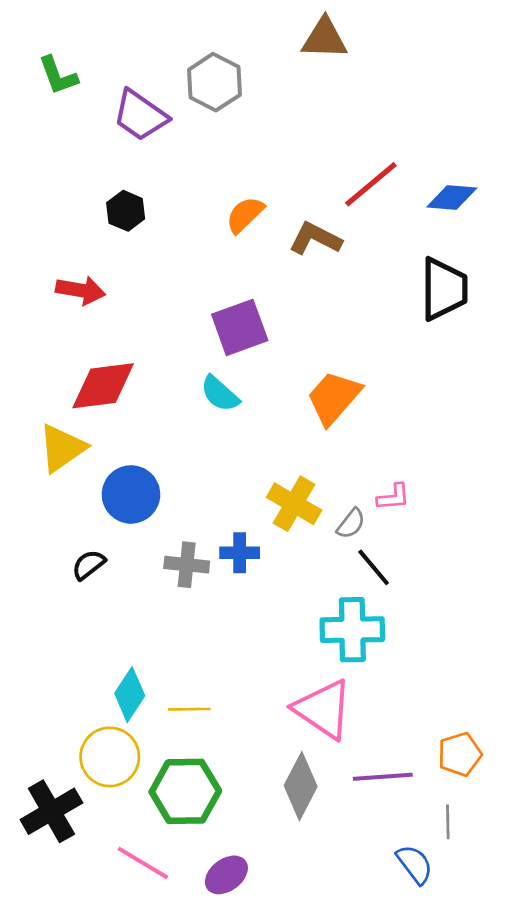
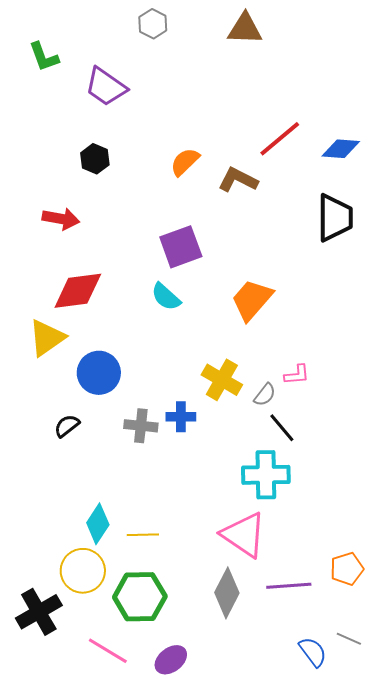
gray hexagon: (214, 82) -> (153, 24), moved, size x0.7
gray line: (448, 822) -> (349, 639), moved, turned -65

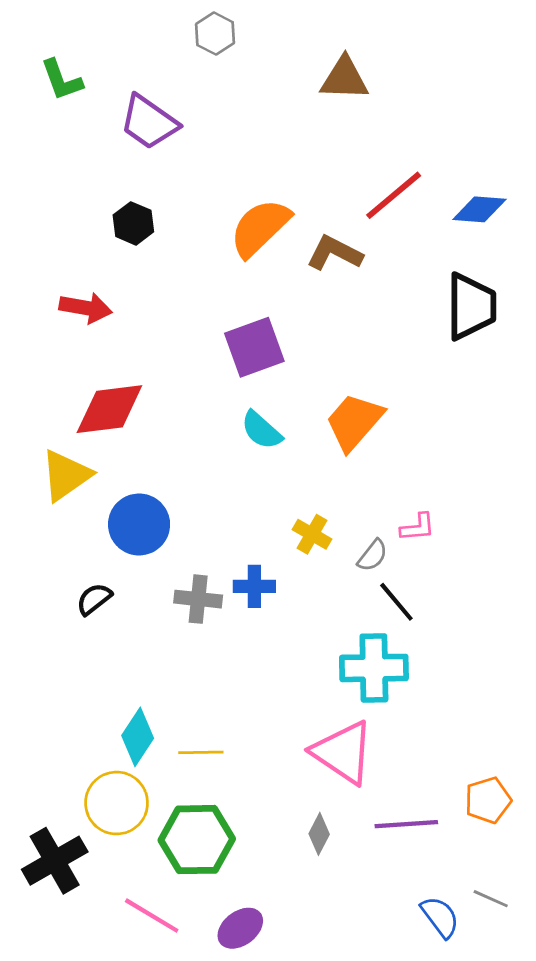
brown triangle: (245, 29) -> (344, 79), moved
orange semicircle: (185, 162) -> (260, 228), size x1.5
cyan semicircle: (166, 297) -> (261, 430), moved
yellow cross: (222, 380) -> (312, 534), size x0.7
gray diamond: (227, 593) -> (319, 834), size x0.6

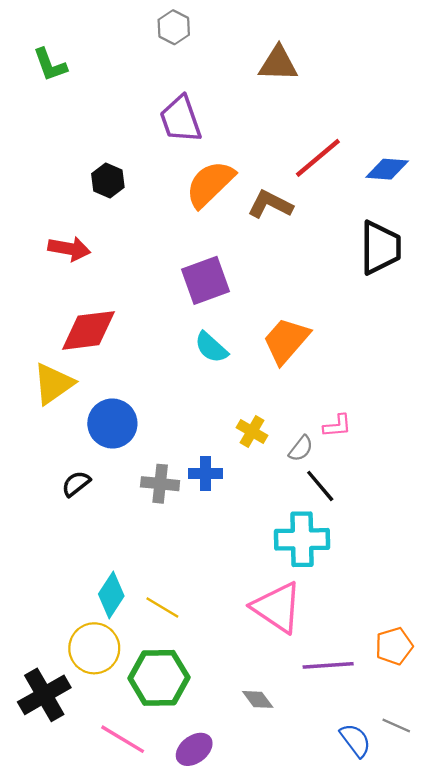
purple trapezoid: (149, 122) -> (181, 119), moved, turned 36
yellow line: (201, 752) -> (162, 607), turned 32
gray diamond: (319, 834) -> (258, 699), moved, turned -64

